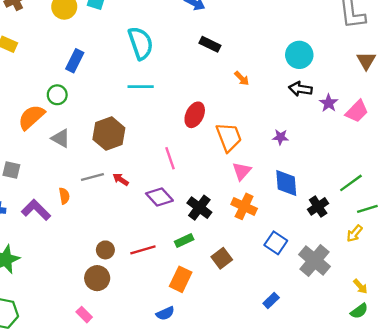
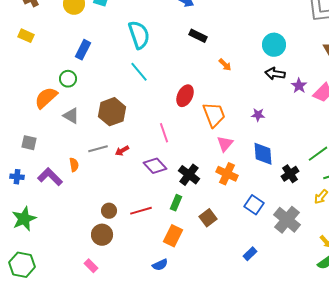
cyan line: (141, 87) -> (139, 72), turned 50
red arrow: (121, 179) -> (122, 151), turned -64
green rectangle: (184, 241) -> (176, 203), turned -42

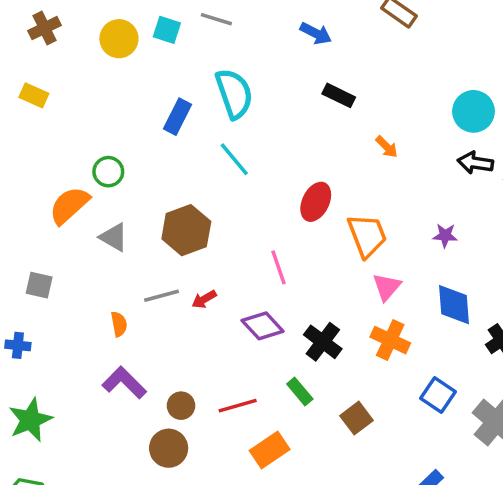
blue rectangle: (83, 50) -> (177, 117), moved
purple L-shape: (50, 177) -> (124, 383), moved
green rectangle: (176, 203) -> (300, 391), turned -63
orange rectangle: (173, 236) -> (270, 450), moved, turned 30

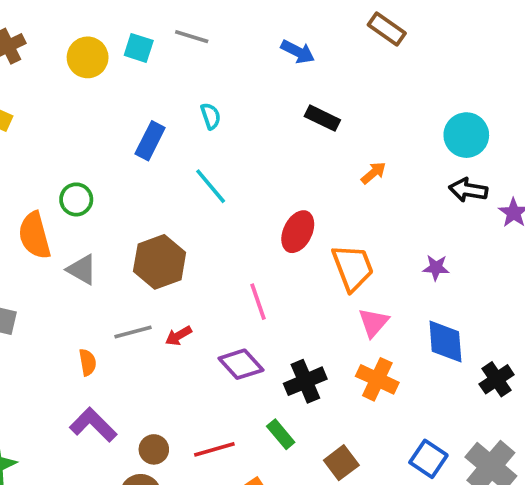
cyan semicircle: (234, 94) -> (211, 116), size x0.5
orange arrow: (387, 147) -> (374, 173), turned -85
orange semicircle: (69, 205) -> (35, 235), turned -63
black cross: (323, 342) -> (305, 381), turned 30
blue square: (438, 395) -> (428, 459), moved

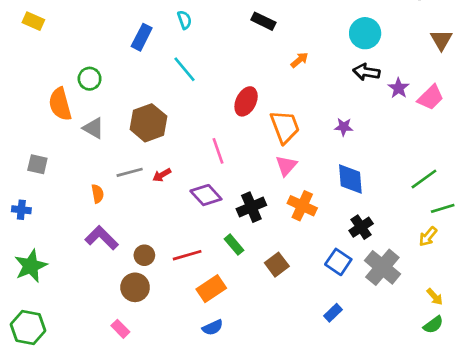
pink triangle: (374, 323) -> (286, 166), moved
black cross: (497, 379) -> (361, 227), moved

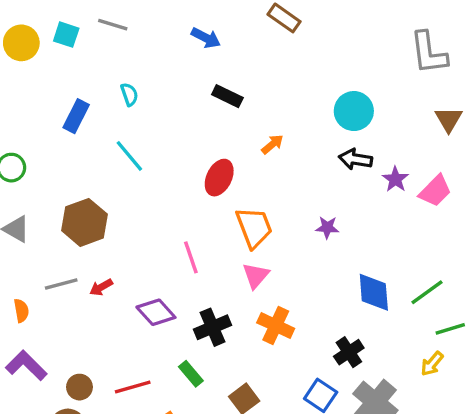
red ellipse: (246, 101) -> (219, 178), moved
pink line: (218, 151) -> (191, 257), moved
blue diamond: (350, 179) -> (374, 292), moved

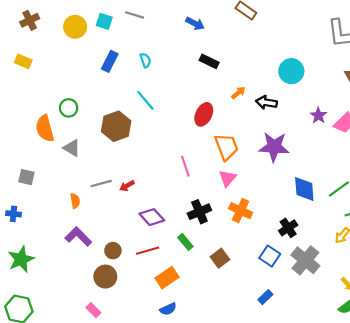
blue rectangle: (76, 116) -> (110, 61), moved
black arrow: (355, 159) -> (266, 102), moved
brown hexagon: (84, 222) -> (116, 126), moved
purple star: (327, 227) -> (274, 147), size x2.0
purple diamond: (156, 312) -> (152, 217), moved

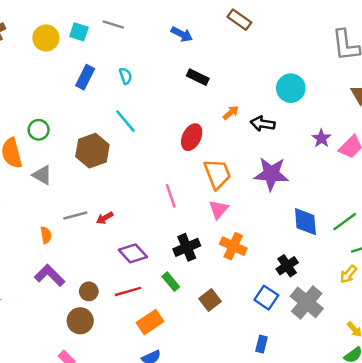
blue rectangle: (265, 297) -> (261, 344), turned -32

